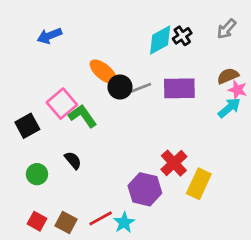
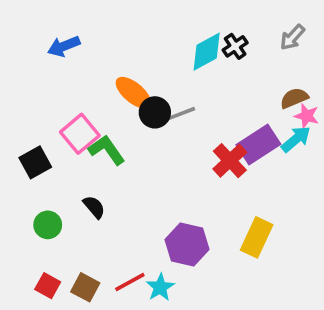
purple rectangle: (179, 88) -> (258, 145), moved, turned -32
red cross: (174, 163) -> (230, 161), moved

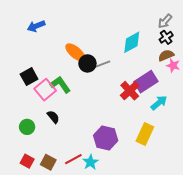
black cross: (235, 46) -> (166, 37), moved
cyan diamond: (207, 52) -> (132, 42), moved
pink square: (80, 134) -> (45, 90), moved
cyan arrow: (296, 139) -> (159, 103), moved
black square: (35, 162) -> (29, 77), moved

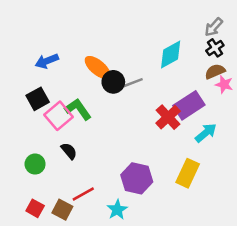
blue arrow: (36, 26) -> (47, 61), moved
red line: (73, 159) -> (83, 194), moved

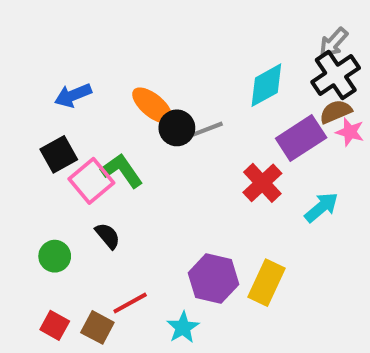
black cross: (215, 48) -> (336, 75), size x1.6
purple rectangle: (189, 105) -> (301, 138), moved
yellow rectangle: (188, 173) -> (266, 283), moved

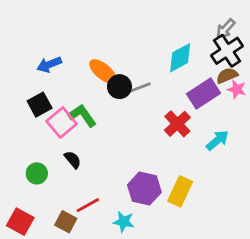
red square: (55, 325) -> (20, 222), moved, size x1.4
cyan star: (183, 327) -> (124, 222), turned -30

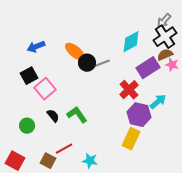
green L-shape: (82, 116) -> (77, 115), moved
purple hexagon: (144, 189) -> (139, 115), moved

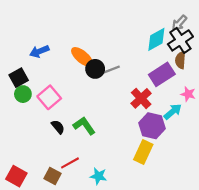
cyan diamond: (131, 42) -> (156, 39), moved
brown semicircle: (165, 55) -> (180, 60), turned -63
pink star: (172, 65) -> (188, 94), moved
black square: (29, 76) -> (19, 78), moved
green circle: (27, 126) -> (23, 94), moved

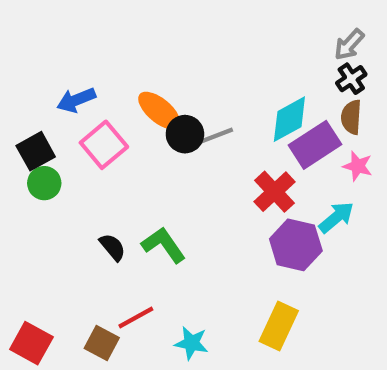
cyan diamond: (156, 39) -> (289, 119), moved
black cross: (180, 40) -> (351, 79), size x0.6
pink star: (188, 94) -> (358, 166), moved
pink square: (49, 97) -> (104, 145), moved
yellow rectangle: (143, 152) -> (279, 326), moved

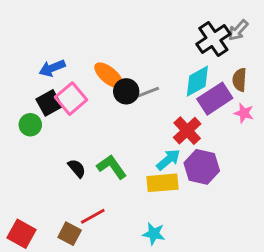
black cross: (351, 79) -> (213, 39), moved, size x1.6
black square: (36, 151) -> (49, 103), moved
cyan arrow: (336, 217) -> (168, 160), moved
yellow rectangle: (279, 326) -> (163, 183), moved, turned 60
cyan star: (191, 343) -> (154, 234), moved

